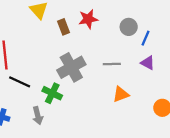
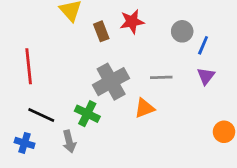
purple triangle: (148, 63) -> (206, 76), turned 40
black line: (20, 82) -> (41, 115), moved
orange triangle: (121, 94) -> (144, 108), moved

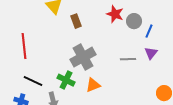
red star: (132, 22) -> (115, 14), moved, turned 30
gray line: (161, 77) -> (128, 59), moved
orange triangle: (144, 108) -> (93, 85), moved

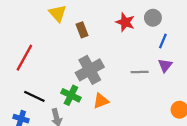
gray circle: (134, 21) -> (153, 18), moved
red line: (24, 46) -> (24, 58), turned 35

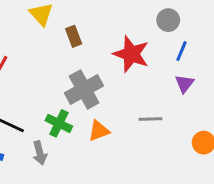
red star: (125, 22) -> (131, 54), moved, size x1.4
gray line: (140, 72) -> (150, 119), moved

